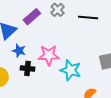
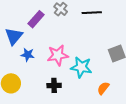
black cross: (27, 68) -> (54, 85), moved

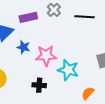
purple rectangle: (36, 19) -> (28, 17), turned 30
blue star: (28, 55) -> (23, 47), moved

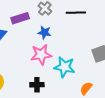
blue star: (23, 47) -> (44, 33), moved

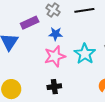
cyan star: (64, 67) -> (85, 54), moved, turned 30

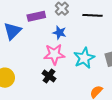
black cross: (54, 87) -> (49, 76), moved, turned 32

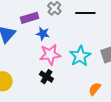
blue star: (59, 33) -> (43, 34), moved

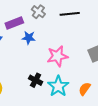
pink star: (50, 55) -> (57, 56), moved
cyan star: (80, 56) -> (58, 86), moved

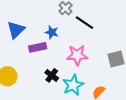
black line: (70, 14) -> (85, 23), moved, turned 30
purple rectangle: (14, 23) -> (38, 47), moved

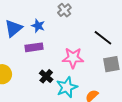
black line: (85, 23) -> (103, 38), moved
blue star: (52, 32) -> (38, 26), moved

